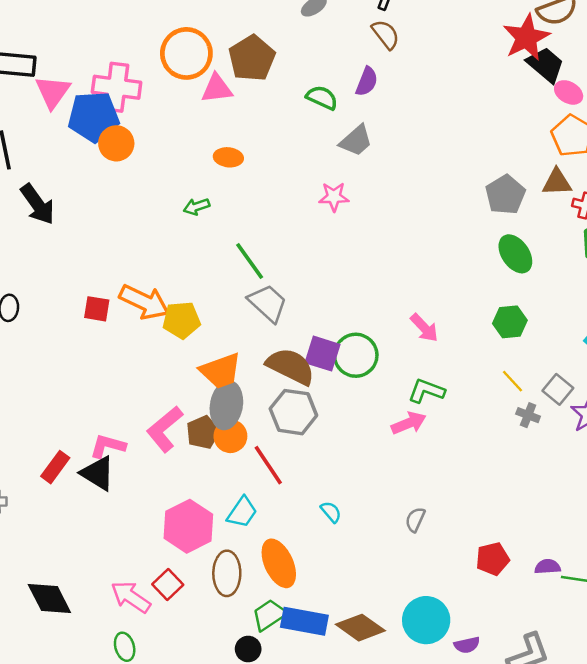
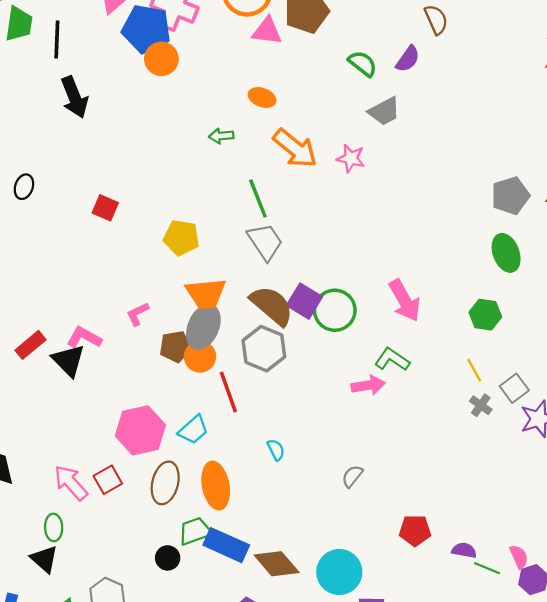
orange arrow: (144, 302) -> (295, 148), moved
pink arrow: (424, 328) -> (405, 301), size x1.4
pink L-shape: (165, 429) -> (138, 314), moved, size x0.6

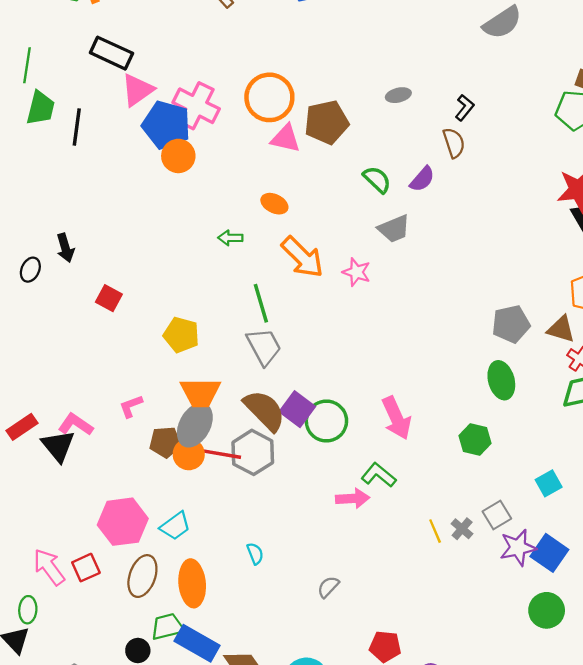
black arrow: (74, 97) -> (65, 248), moved, size x0.7
yellow line: (474, 370) -> (435, 531), moved
red line: (228, 392) -> (220, 454), moved, turned -66

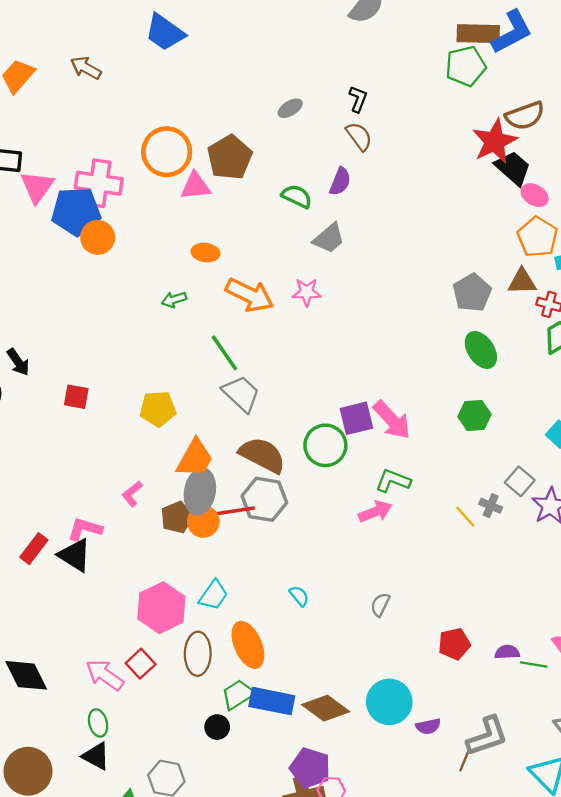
orange trapezoid: (200, 393) -> (195, 458), turned -42
purple square: (297, 409) -> (356, 418), moved, turned -32

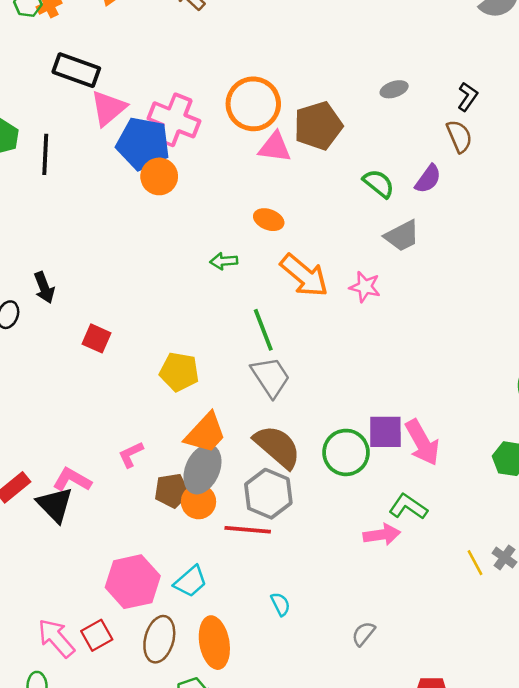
red line: (233, 511) -> (248, 530), moved

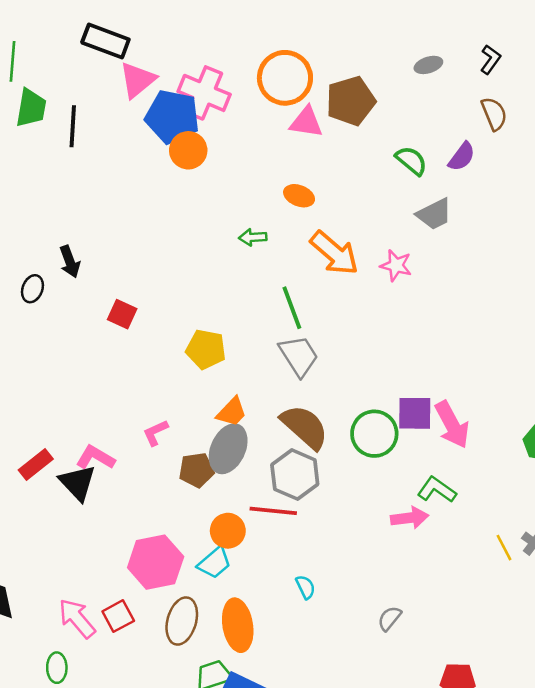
black L-shape: (468, 97) -> (490, 60), moved
orange trapezoid: (206, 433) -> (232, 412), size x0.7
orange circle: (198, 502) -> (228, 531), moved

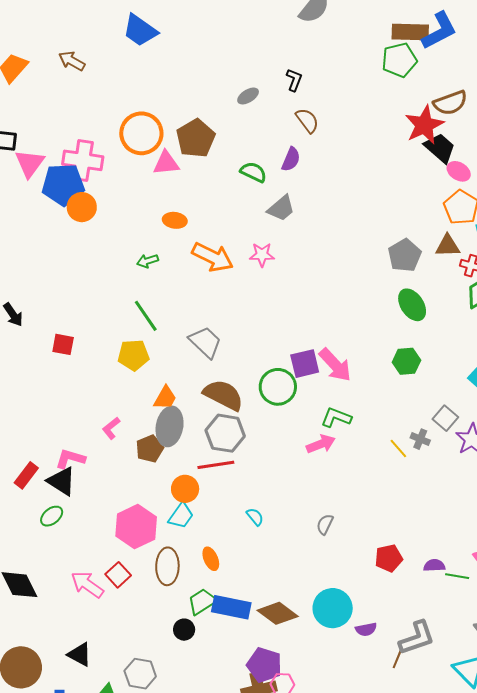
green line: (292, 308) -> (146, 316), moved
orange ellipse: (238, 625) -> (211, 559), size x0.6
green ellipse: (57, 668) -> (52, 516), moved, turned 65

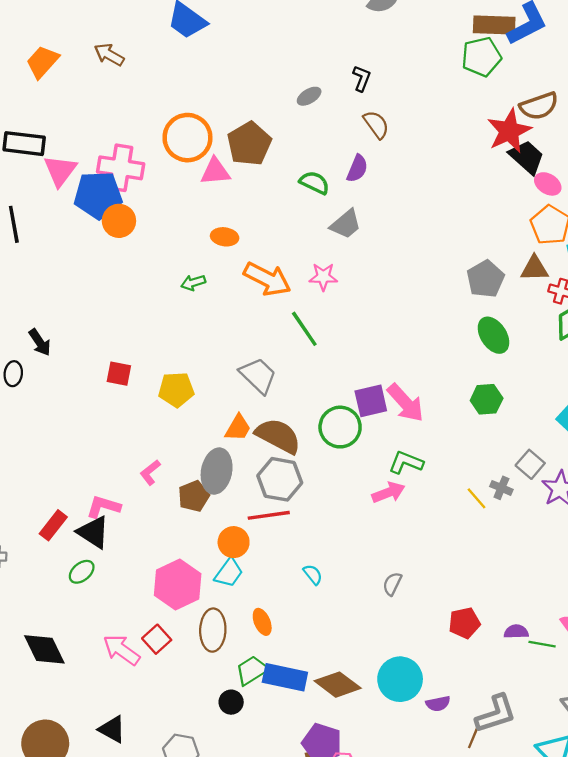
green line: (146, 316) -> (304, 329), moved
red square: (63, 344) -> (119, 374), moved
orange trapezoid: (165, 398) -> (238, 428), moved

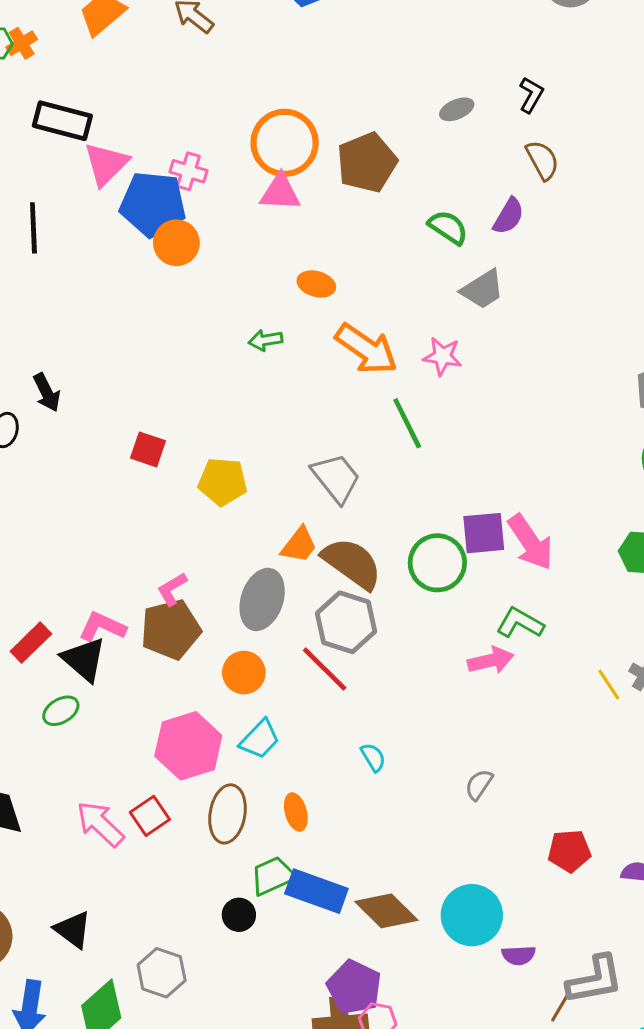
pink cross: (121, 168) -> (188, 171), size x0.6
pink triangle: (215, 172) -> (280, 193), moved
brown pentagon: (194, 496) -> (171, 629), moved, size x1.4
red line: (269, 515) -> (325, 669), turned 45
orange circle: (234, 542) -> (244, 673), moved

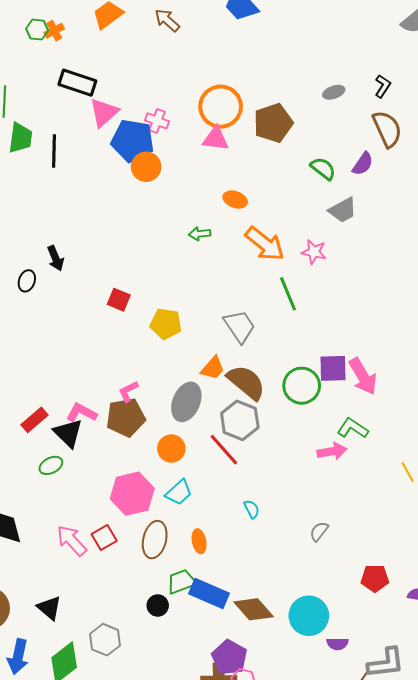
brown semicircle: (542, 160) -> (387, 129), size x1.4

